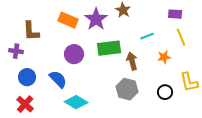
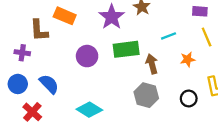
orange rectangle: (68, 20) -> (65, 16), moved
blue circle: (27, 77) -> (18, 84), moved
blue semicircle: (58, 79) -> (49, 84), moved

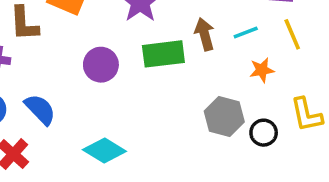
cyan line: (169, 36) -> (246, 32), moved
brown arrow: (152, 64) -> (205, 34), moved
gray hexagon: (146, 95) -> (224, 116), moved

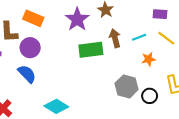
yellow line: (292, 34) -> (166, 38), turned -30
purple circle: (101, 65) -> (30, 48), moved
blue semicircle: (40, 109) -> (27, 74), moved

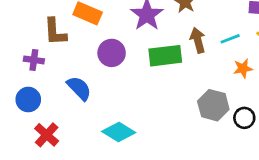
purple circle: (30, 48) -> (112, 53), moved

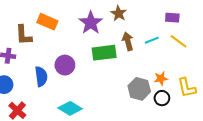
purple circle: (112, 53) -> (65, 65), moved
orange star: (243, 68) -> (161, 78), moved
blue semicircle: (79, 88) -> (41, 76), turned 36

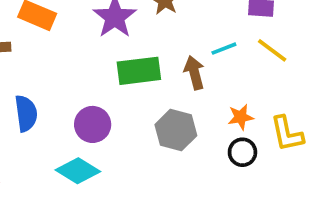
brown arrow: (128, 41) -> (194, 73), moved
purple circle: (65, 65) -> (93, 124), moved
gray hexagon: (139, 89) -> (176, 130), moved

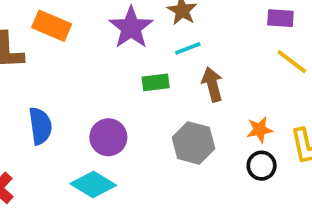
cyan line: (224, 49) -> (188, 48), moved
green rectangle: (139, 71) -> (156, 82), size x0.6

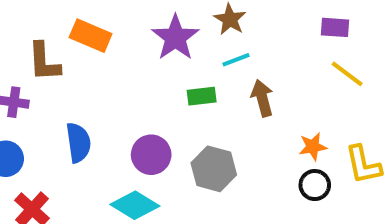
gray hexagon: (193, 143) -> (214, 169), moved

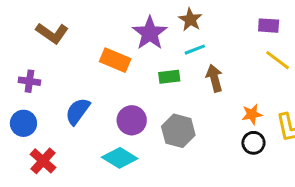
orange rectangle: (91, 36) -> (115, 60), moved
brown L-shape: (44, 62) -> (52, 33), moved, turned -52
blue semicircle: (78, 143) -> (78, 111), turned -136

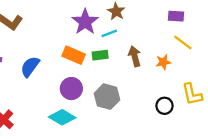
cyan line: (195, 50) -> (109, 33), moved
orange rectangle: (115, 60) -> (74, 55), moved
blue semicircle: (78, 111) -> (30, 67), moved
orange star: (252, 114) -> (163, 62), moved

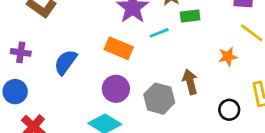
cyan line: (109, 33) -> (159, 33), moved
green rectangle: (100, 55) -> (190, 16), moved
brown arrow: (135, 56) -> (190, 82), moved

